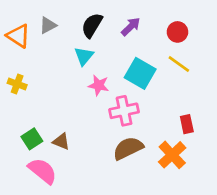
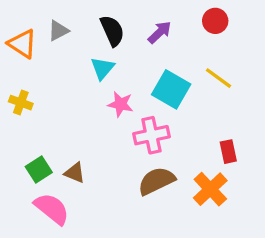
black semicircle: (92, 25) -> (112, 31), turned 125
red circle: (177, 32) -> (215, 21), moved

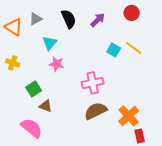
cyan triangle: (102, 68) -> (50, 43), moved
cyan square: (171, 89) -> (114, 50), moved, size x0.6
pink star: (120, 104) -> (57, 64), moved
red rectangle: (228, 152) -> (140, 136), moved
green square: (39, 170) -> (34, 89), moved

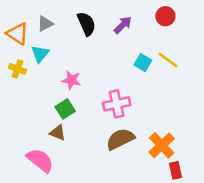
cyan triangle: (50, 43) -> (40, 54), moved
yellow cross: (13, 63) -> (18, 69), moved
green square: (34, 89) -> (65, 109), moved

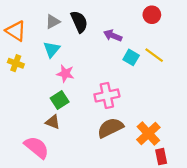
gray triangle: (45, 24) -> (53, 22), moved
purple arrow: (123, 25) -> (113, 35), moved, turned -114
cyan triangle: (40, 54) -> (52, 49), moved

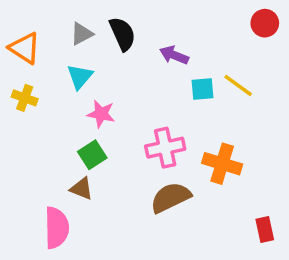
red circle: (152, 15) -> (265, 23), moved
cyan square: (131, 57) -> (203, 89), turned -35
orange cross: (148, 133) -> (222, 164), moved, turned -30
pink semicircle: (37, 147) -> (57, 228), turned 50
red rectangle: (161, 157) -> (265, 229), moved

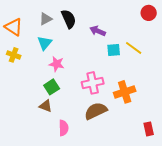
orange cross: (222, 164) -> (125, 92), turned -35
pink semicircle: (57, 228) -> (64, 128), moved, size x0.7

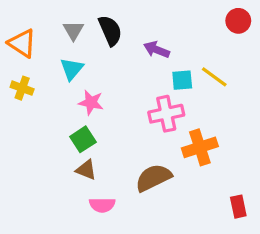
gray triangle: (46, 19) -> (73, 30), turned -32
pink cross: (93, 83) -> (166, 114), moved
brown triangle: (46, 106) -> (86, 170), moved
pink semicircle: (64, 128) -> (102, 205), turned 91

